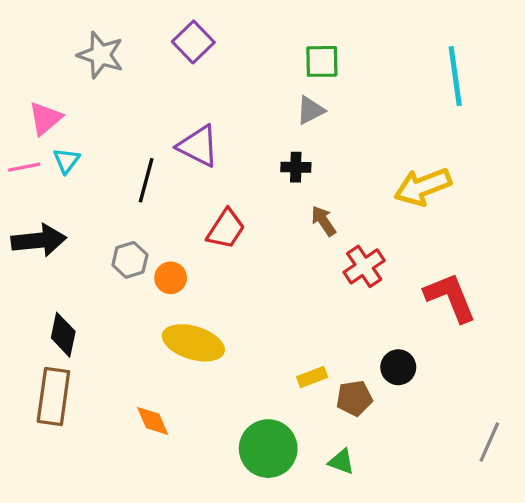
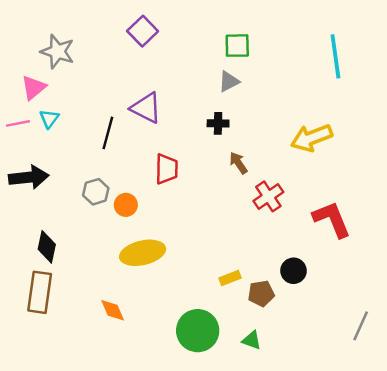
gray star: (101, 55) -> (58, 52), moved
red trapezoid: (226, 229) -> (167, 169), turned -32
yellow ellipse: (193, 343) -> (143, 253), turned -30

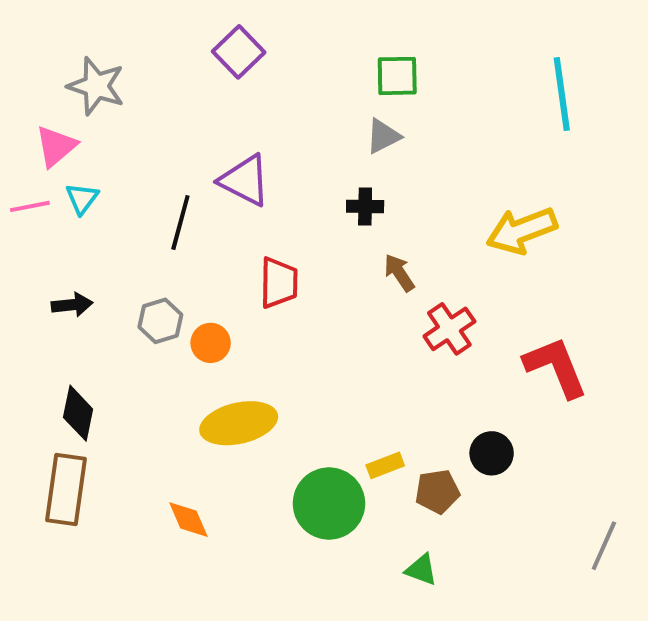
black arrow: (29, 177) -> (72, 305), moved, size x0.6
green circle: (198, 331) -> (329, 504), moved

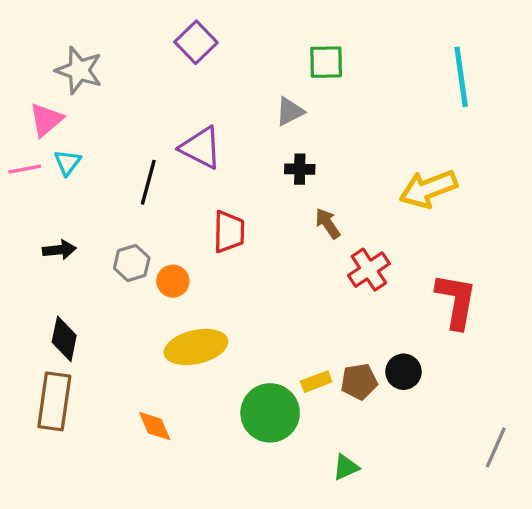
gray triangle: (383, 136) -> (290, 111), moved
red L-shape: (556, 367) -> (456, 301), turned 32
brown pentagon: (437, 491) -> (359, 382), moved
green triangle: (421, 570) -> (346, 467), turned -44

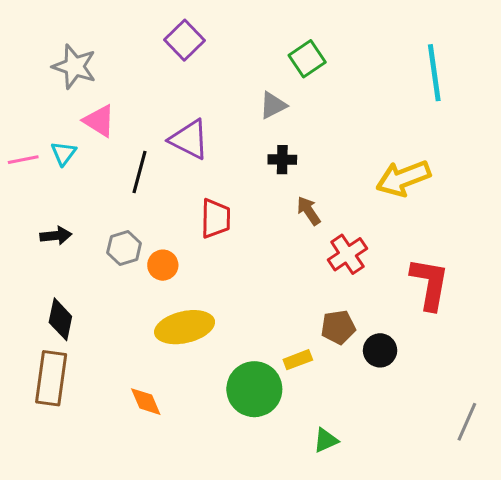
green square: (326, 62) -> (307, 59), turned -33
pink triangle: (46, 120) -> (99, 121), moved, turned -48
brown pentagon: (359, 382) -> (338, 327), moved

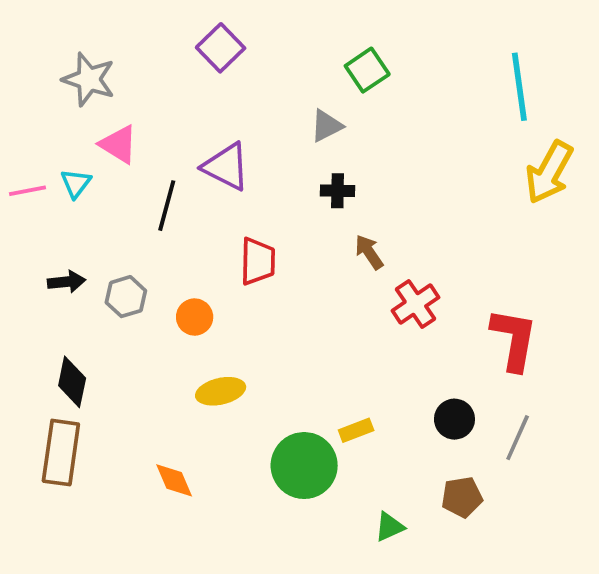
yellow arrow: (403, 178) -> (549, 172), moved, turned -40
gray hexagon: (124, 248) -> (126, 297), moved
yellow ellipse: (185, 327) -> (221, 391), size x0.7
brown pentagon: (338, 327) -> (462, 497), moved
gray line: (467, 422) -> (518, 438), moved

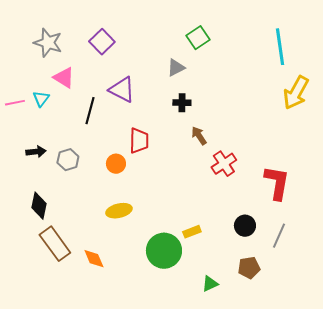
purple square: (221, 48) -> (102, 42), moved
orange circle: (195, 317) -> (116, 164), moved
brown rectangle: (61, 453) -> (55, 244), moved, turned -44

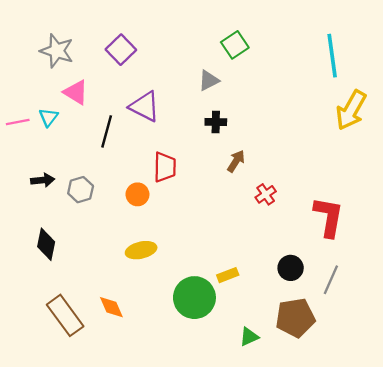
brown arrow: (199, 136) -> (236, 161), turned 66
red cross: (224, 164) -> (266, 194), size x0.7
brown rectangle: (55, 244) -> (65, 315), moved
brown pentagon: (249, 268) -> (295, 318), size x1.5

